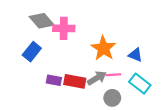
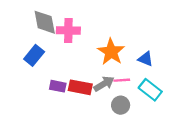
gray diamond: (42, 21) -> (45, 22), turned 30

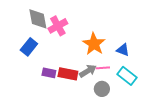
pink cross: (68, 30) -> (58, 26), turned -30

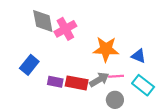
orange star: (94, 44) -> (106, 49), turned -30
blue rectangle: (29, 47) -> (29, 65), moved

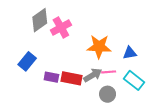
gray diamond: (43, 21) -> (40, 20), turned 65
blue triangle: (139, 56) -> (130, 53), turned -32

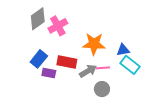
blue rectangle: (27, 61) -> (39, 59), moved
red rectangle: (72, 78) -> (67, 62), moved
cyan rectangle: (134, 80) -> (130, 65), moved

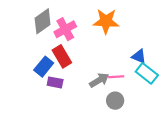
orange star: (94, 44) -> (106, 21), moved
blue triangle: (123, 50) -> (139, 56), turned 32
red rectangle: (67, 62) -> (62, 56), moved, turned 48

